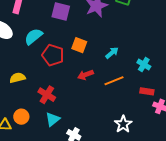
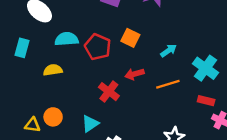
cyan semicircle: (34, 37) -> (67, 39), moved, turned 30
cyan cross: (144, 65) -> (205, 68), size x1.5
red cross: (47, 95) -> (109, 92), moved

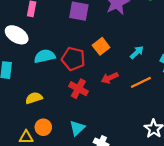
orange square: (130, 38) -> (101, 46), turned 35
yellow semicircle: (53, 70) -> (34, 98), moved
red cross: (109, 92) -> (78, 89), moved

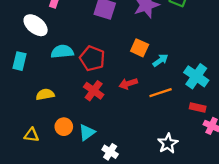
orange square: (101, 46) -> (140, 48), moved, turned -35
orange circle: (43, 127) -> (64, 127), moved

